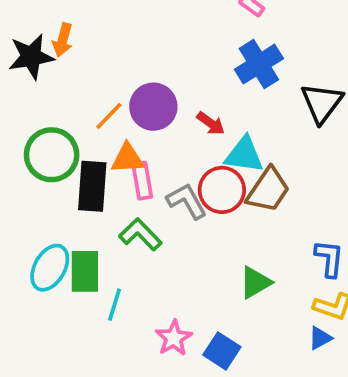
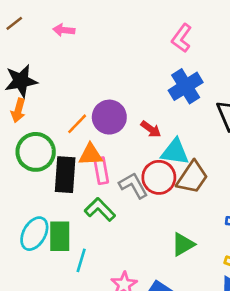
orange arrow: (63, 40) -> (18, 110), moved

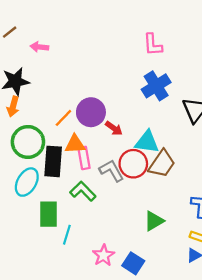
pink arrow: (64, 30) -> (39, 47), moved
pink L-shape: (182, 38) -> (153, 45), turned -40
red arrow: (151, 129) -> (114, 128), moved
cyan ellipse: (34, 234) -> (27, 182), moved

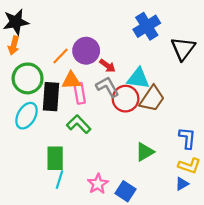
gray L-shape: (112, 171) -> (107, 87), moved
green rectangle: (49, 214) -> (55, 158), moved
cyan line: (67, 235) -> (60, 180), moved

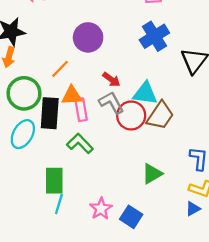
purple circle: (86, 51) -> (88, 37), moved

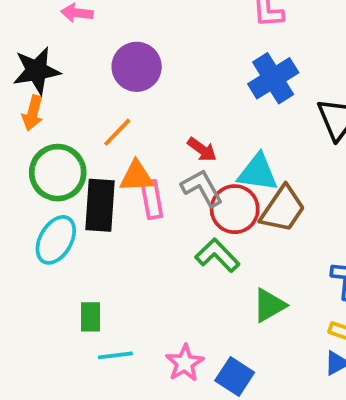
purple circle: (88, 37) -> (137, 67), moved
green L-shape: (80, 143) -> (217, 255), moved
green rectangle: (54, 181) -> (90, 317), moved, size x0.7
cyan line: (59, 204) -> (115, 355), turned 66

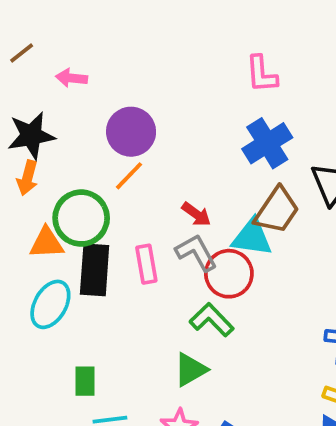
orange line: (117, 132) -> (129, 176), moved
green circle: (58, 173) -> (81, 218), moved
orange triangle: (137, 176) -> (47, 243), moved
brown trapezoid: (283, 209) -> (277, 210), moved
green triangle: (269, 305) -> (191, 370), moved

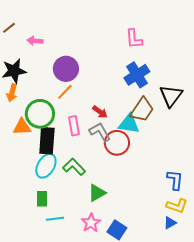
pink rectangle: (146, 264) -> (74, 126), moved
cyan ellipse: (50, 304) -> (46, 166), moved
green L-shape: (212, 320) -> (74, 167), moved

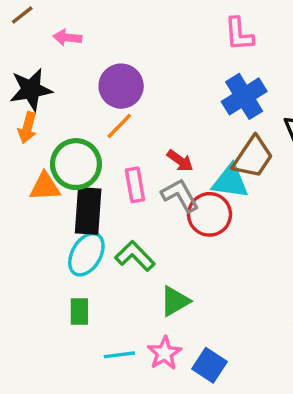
cyan line: (55, 219) -> (119, 355), moved

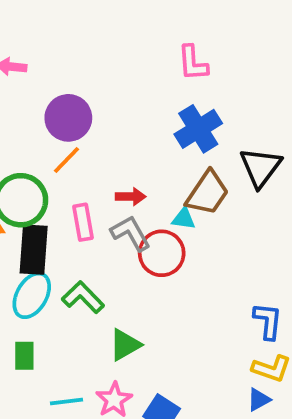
red arrow: (180, 161) -> (131, 197), turned -36
cyan triangle: (230, 181) -> (184, 219), size x0.6

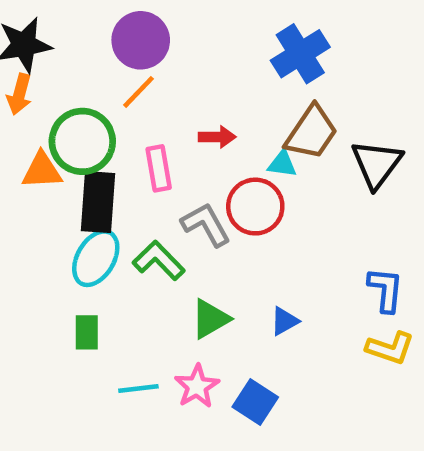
black triangle: (260, 167) -> (377, 164), moved
gray L-shape: (131, 233) -> (206, 225), moved
blue triangle: (259, 400) -> (284, 321), moved

